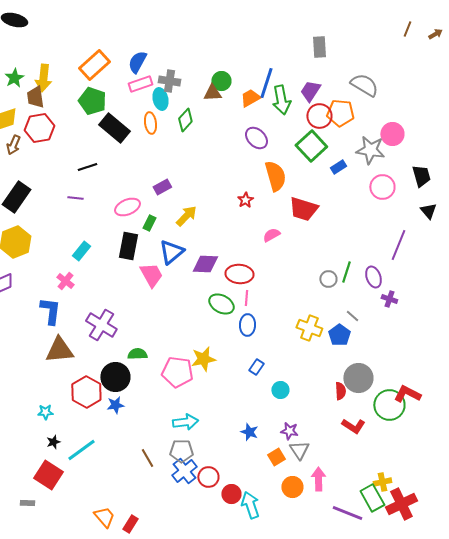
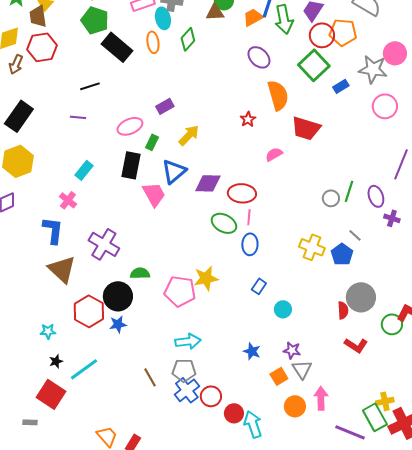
brown triangle: (59, 350) -> (62, 269), turned 48
green circle: (389, 405) -> (392, 324), size x0.7

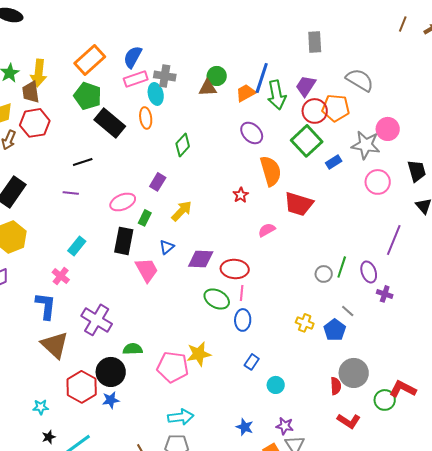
green diamond: (188, 39) -> (183, 145), moved
purple rectangle: (165, 106) -> (158, 182), turned -30
blue triangle: (174, 171) -> (167, 247), size x0.6
yellow cross: (312, 247) -> (305, 323), size x0.7

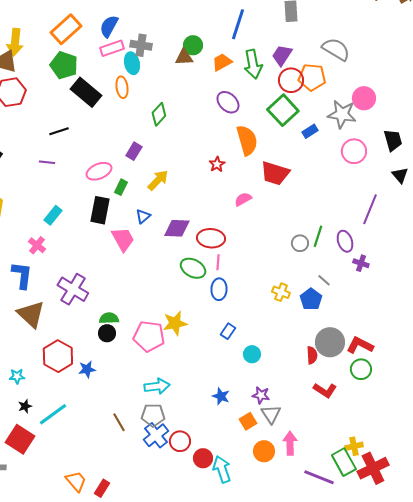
blue line: (262, 78) -> (238, 24), moved
black circle: (111, 372) -> (107, 333), moved, size x0.6
red L-shape: (403, 389) -> (360, 345), moved

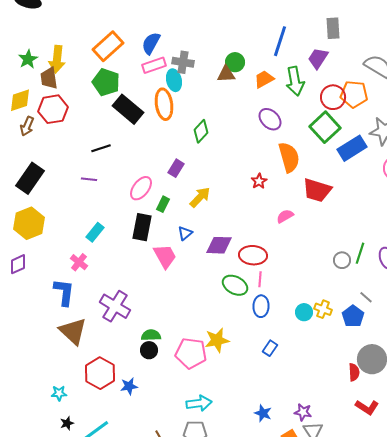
purple trapezoid: (282, 55) -> (318, 58), moved
orange ellipse: (122, 87) -> (164, 104), size x1.4
blue rectangle: (310, 131) -> (352, 148), size x1.8
pink ellipse: (99, 171) -> (141, 188), turned -30
cyan circle: (252, 354) -> (304, 312), moved

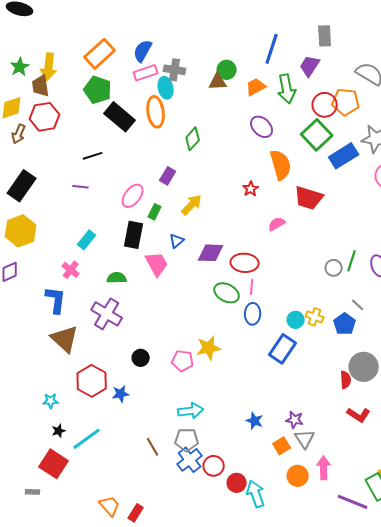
green semicircle: (151, 335) -> (117, 278), moved
blue rectangle: (270, 348) -> (283, 349), moved, size x1.8
pink pentagon: (191, 353) -> (183, 361), size x0.7

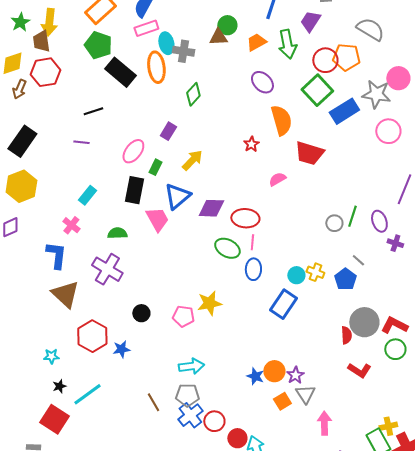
gray cross: (175, 70) -> (183, 51), moved
blue triangle: (177, 241) -> (177, 196), size x1.8
purple star: (295, 420) -> (295, 375), turned 30
orange circle: (298, 476) -> (274, 371), moved

